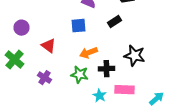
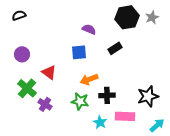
black star: (134, 56) -> (148, 96), moved, turned -30
green cross: (14, 60) -> (27, 88), moved

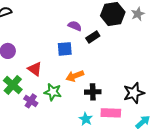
black rectangle: (115, 48) -> (93, 37), moved
green star: (80, 101) -> (53, 92), moved

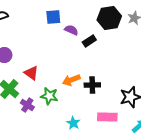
blue square: (65, 49) -> (53, 17), moved
black cross: (93, 92) -> (92, 85), moved
cyan star: (86, 119) -> (73, 123), moved

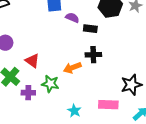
black rectangle: (89, 41) -> (90, 29), turned 40
black cross: (92, 85) -> (93, 55), moved
purple cross: (27, 105) -> (28, 93), turned -32

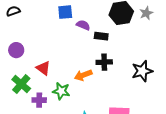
black star: (131, 85) -> (142, 71), moved

